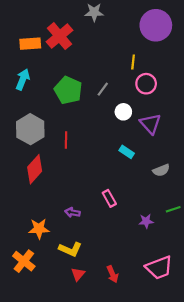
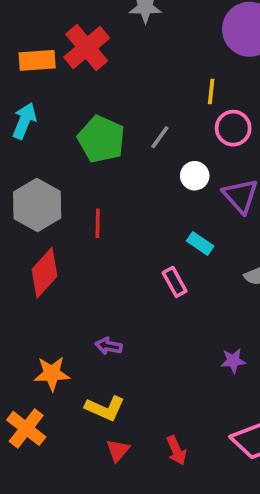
pink rectangle: (109, 198) -> (175, 282), moved

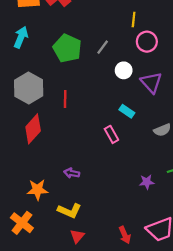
red arrow: (176, 450) -> (125, 235), moved

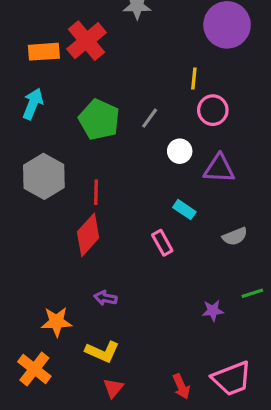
purple triangle: (151, 82) -> (219, 169), turned -45
red diamond: (33, 129) -> (88, 235), moved

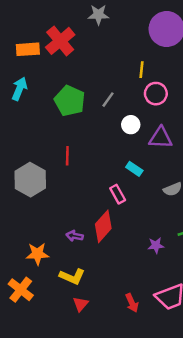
gray hexagon: (44, 176) -> (30, 180), moved
red diamond: (88, 235) -> (103, 226), moved

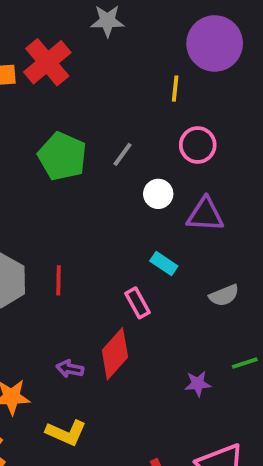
yellow line: (141, 70) -> (175, 89), moved
red line: (67, 156) -> (59, 280), moved

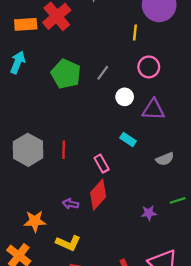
pink rectangle: (138, 303) -> (102, 164), moved

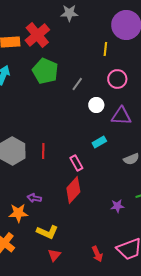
green pentagon: (66, 74) -> (45, 71), moved
cyan rectangle: (128, 139) -> (99, 142), turned -64
purple arrow: (71, 204) -> (34, 198), moved

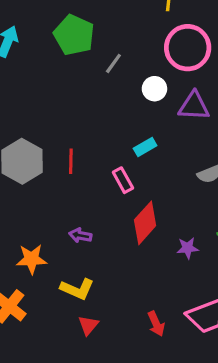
pink circle: (117, 79) -> (188, 48), size x1.5
gray line: (77, 84) -> (113, 63), moved
cyan rectangle: (99, 142) -> (145, 147), moved
red diamond: (73, 190) -> (145, 223), moved
purple arrow: (34, 198) -> (80, 235), moved

